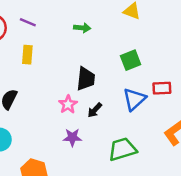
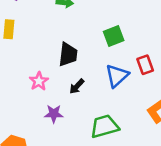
red rectangle: (162, 88) -> (145, 65), turned 72
pink star: (68, 104) -> (39, 81), moved

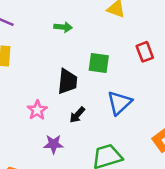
green square: (114, 36) -> (99, 63), moved, turned 30
red rectangle: (145, 65) -> (145, 52), moved

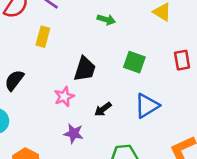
black trapezoid: (67, 81) -> (85, 69), moved

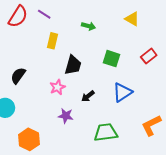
yellow rectangle: (43, 37) -> (52, 41), moved
red rectangle: (182, 60) -> (149, 56), turned 63

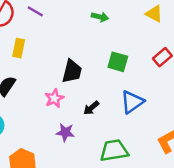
yellow triangle: (132, 19) -> (154, 14), moved
green arrow: (89, 26) -> (100, 17), moved
yellow rectangle: (52, 41) -> (19, 48), moved

